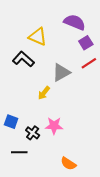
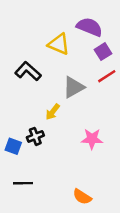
yellow triangle: (38, 37) -> (59, 44), moved
pink star: (54, 126) -> (92, 139), moved
black cross: (33, 133) -> (35, 136), moved, turned 32

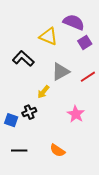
red line: (107, 76) -> (88, 77), moved
pink star: (92, 139) -> (76, 114), turned 30
orange semicircle: (82, 197) -> (58, 150), moved

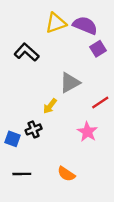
yellow triangle: (48, 36) -> (56, 23), moved, turned -42
black L-shape: (23, 59) -> (27, 52), moved
red line: (88, 77) -> (100, 103), moved

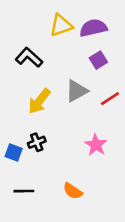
purple semicircle: (85, 25) -> (93, 28), turned -35
purple square: (98, 49) -> (98, 60), moved
red line: (100, 103) -> (110, 99), moved
yellow arrow: (50, 106) -> (39, 101), moved, size x1.5

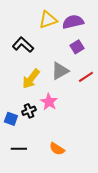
pink star: (96, 145) -> (49, 102), moved

